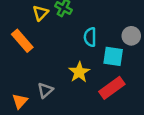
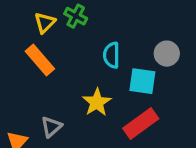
orange rectangle: (22, 41) -> (40, 60), moved

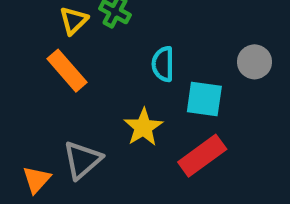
gray circle: (167, 54) -> (254, 62), moved
gray triangle: (51, 127) -> (82, 160), size x1.4

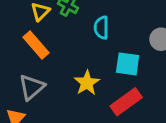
cyan semicircle: (163, 64) -> (101, 28), moved
gray triangle: (82, 160) -> (32, 87), moved

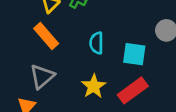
cyan semicircle: (101, 28) -> (96, 43), moved
yellow star: (87, 83) -> (94, 86), moved

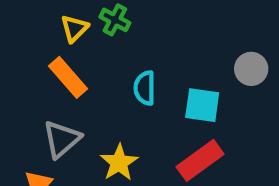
yellow star: (94, 86) -> (119, 163), moved

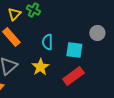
yellow star: (119, 163) -> (40, 67), moved

